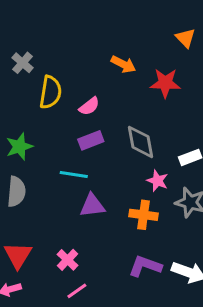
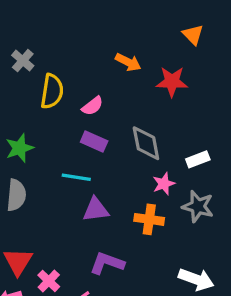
purple rectangle: (91, 140) -> (94, 142), turned 45
pink star: (158, 181) -> (164, 184), turned 30
pink cross: (68, 260) -> (49, 281), moved
purple L-shape: (145, 266) -> (107, 263), moved

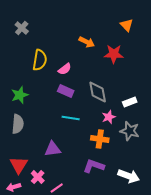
gray cross: (23, 61) -> (22, 28), moved
cyan line: (76, 177) -> (71, 118), moved
purple triangle: (96, 210) -> (53, 149), moved
purple L-shape: (107, 263) -> (94, 166), moved

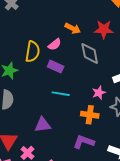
orange arrow: (87, 42) -> (73, 28), moved
yellow semicircle: (40, 60) -> (32, 51), moved
gray diamond: (98, 92) -> (90, 53), moved

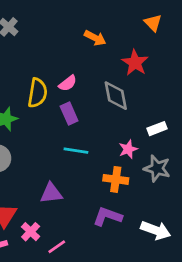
orange arrow: (73, 28) -> (95, 38), moved
red star: (104, 29) -> (135, 63), turned 30
purple rectangle: (56, 67) -> (69, 113), turned 42

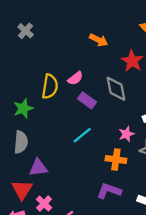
purple rectangle: (69, 113) -> (87, 100), moved, turned -30
cyan line: (76, 151) -> (82, 135), turned -48
purple triangle: (51, 193) -> (38, 168), moved

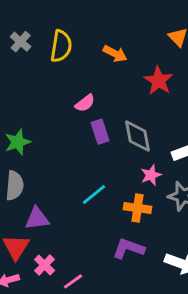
yellow semicircle: (50, 86) -> (61, 46), moved
gray diamond: (116, 89) -> (137, 136), moved
purple rectangle: (87, 100) -> (100, 132), turned 36
cyan line: (82, 135) -> (94, 195), moved

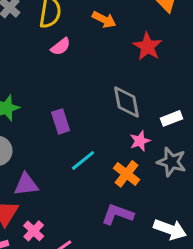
pink semicircle: (85, 103) -> (61, 47), moved
purple rectangle: (100, 132) -> (61, 121), moved
orange cross: (137, 208) -> (127, 174), turned 30

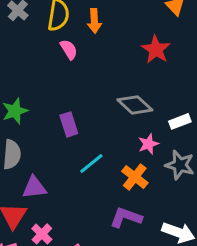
orange arrow: (104, 20) -> (94, 21), moved, turned 60
pink semicircle: (61, 47) -> (69, 49), turned -84
gray diamond: (127, 102) -> (135, 105), turned -36

